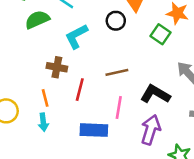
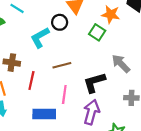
cyan L-shape: (76, 36) -> (40, 37), moved
black L-shape: (155, 94) -> (94, 82), turned -45

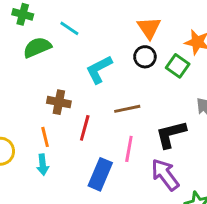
black circle: (60, 22) -> (145, 57), moved
purple arrow: (91, 112) -> (165, 175), turned -55
blue rectangle: (44, 114) -> (100, 174), turned -70

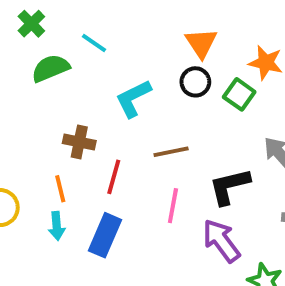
green cross: (23, 14) -> (31, 24), turned 30
blue rectangle: (100, 174) -> (105, 235), moved

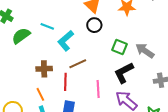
cyan line: (94, 43) -> (47, 26), moved
green square: (239, 94) -> (119, 47), moved
brown line: (171, 152) -> (78, 64), moved

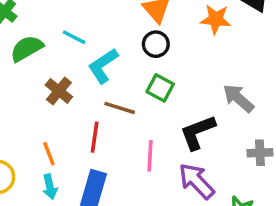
green square: (119, 47) -> (160, 88), moved
brown line: (78, 64) -> (120, 108), turned 36
brown cross: (44, 69) -> (59, 91), moved, turned 35

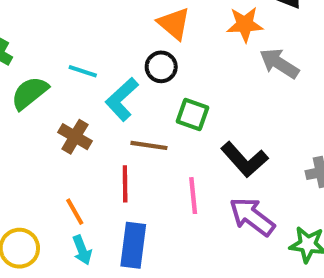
black circle: (156, 44) -> (161, 67), moved
gray arrow: (238, 98) -> (279, 63), moved
black L-shape: (198, 132) -> (244, 160), turned -102

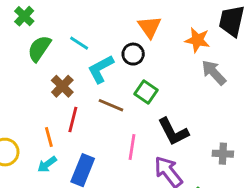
green semicircle: (30, 93) -> (39, 49), turned -32
red line: (125, 184) -> (73, 119), moved
cyan arrow: (82, 250) -> (47, 164), turned 60

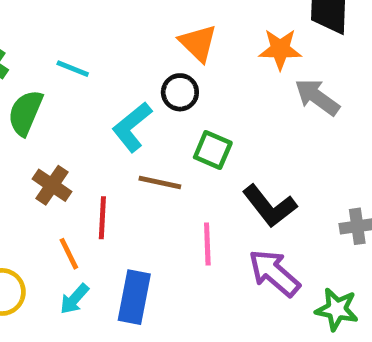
cyan line: (79, 43) -> (73, 69), moved
brown cross: (62, 86) -> (52, 185), moved

